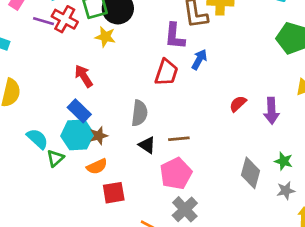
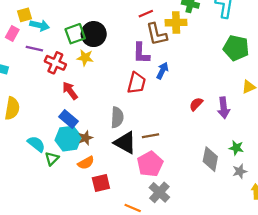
red cross: (65, 19) -> (55, 63), moved
black triangle: (147, 145) -> (125, 143), size x1.6

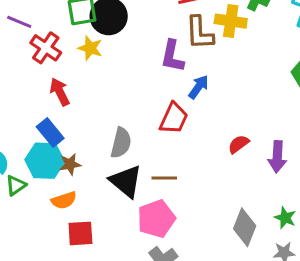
red trapezoid: (137, 83) -> (174, 118), moved

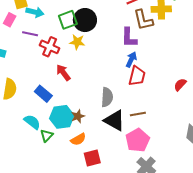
blue arrow: (198, 87) -> (131, 59), moved
blue rectangle: (50, 132) -> (43, 94), moved

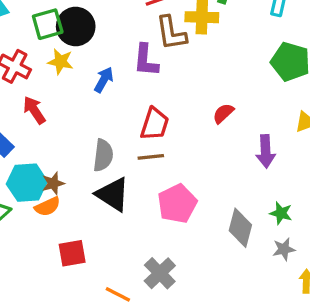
blue arrow: (131, 59) -> (104, 80), moved
red semicircle: (180, 85) -> (223, 113), moved
brown line: (138, 114) -> (151, 157), moved
orange semicircle: (78, 139) -> (47, 207), moved
pink pentagon: (138, 140) -> (177, 204), moved

